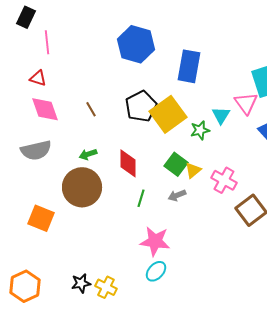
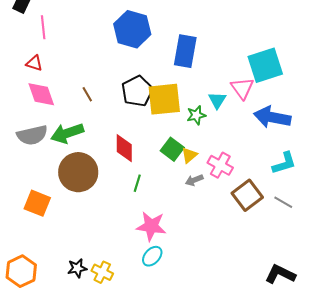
yellow square: (168, 114) -> (164, 99), turned 30
green arrow: (88, 154) -> (67, 133), moved, size x1.8
gray arrow: (177, 195) -> (194, 180), moved

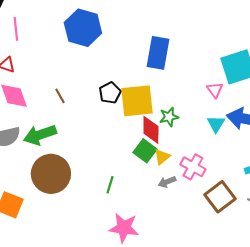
blue hexagon: (132, 29) -> (83, 28), moved
pink triangle: (242, 88) -> (215, 90), size x0.7
black pentagon: (137, 91) -> (110, 93), size x0.7
cyan triangle: (217, 100) -> (216, 124), moved
red diamond: (124, 148) -> (151, 130), moved

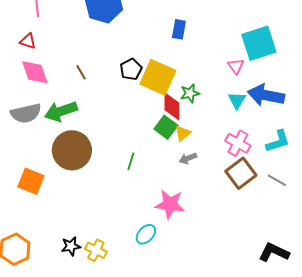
blue rectangle: (158, 53) -> (179, 29), size x0.6
yellow square: (137, 101) -> (158, 77), turned 30
pink cross: (193, 167) -> (238, 143), moved
pink star: (124, 228) -> (170, 204), moved

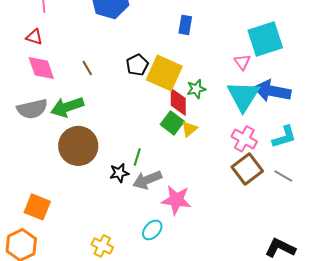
cyan triangle: (237, 100) -> (243, 96), size x1.8
gray arrow: (188, 158) -> (147, 180), moved, size x1.6
orange square: (31, 181) -> (37, 207), moved
black star: (71, 246) -> (119, 173), moved

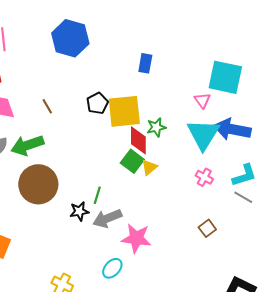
cyan square: (265, 39) -> (225, 77), turned 30
yellow square: (164, 73) -> (124, 111), turned -30
pink cross: (244, 139) -> (204, 177), size x0.7
brown square: (247, 169) -> (207, 228), moved, size x0.6
gray line: (283, 176) -> (243, 197), moved

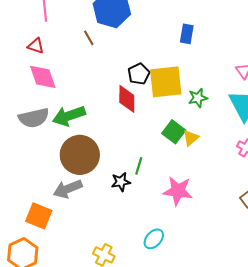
brown line: (47, 106) -> (89, 38), moved
red diamond: (138, 140) -> (127, 99), moved
gray arrow: (107, 218) -> (68, 189), moved
pink star: (136, 238) -> (178, 191), moved

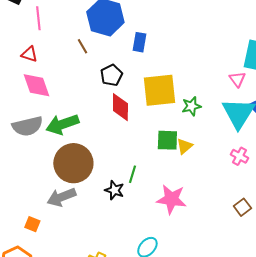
blue rectangle: (187, 34) -> (139, 42), moved
black pentagon: (139, 74) -> (111, 75), moved
green square: (174, 132) -> (167, 140), turned -35
black star: (121, 182) -> (114, 190), turned 30
orange square: (39, 216) -> (32, 224), size x0.6

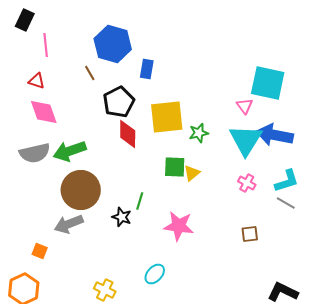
black pentagon: (111, 75) -> (119, 102), size x1.4
brown square: (242, 207) -> (250, 234), turned 30

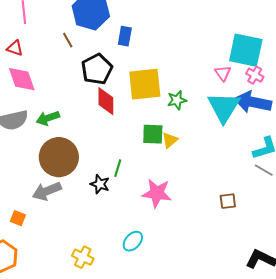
green arrow: (70, 151) -> (48, 118), size x0.7
pink cross: (247, 183) -> (255, 75), moved

